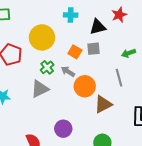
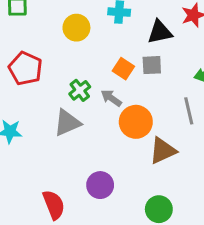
yellow circle: (42, 37) -> (76, 28), moved, size x0.7

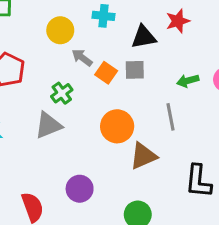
gray arrow: (111, 98) -> (82, 58), moved

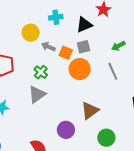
orange circle: (117, 126) -> (80, 69), moved
brown triangle: (143, 156) -> (90, 111), moved

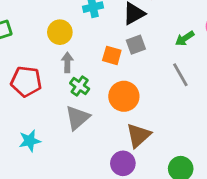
gray arrow: (48, 47) -> (67, 62), moved, turned 72
orange circle: (80, 69) -> (124, 96), moved
brown triangle: (90, 111) -> (138, 135), moved

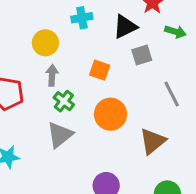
green arrow: (185, 38) -> (175, 32), moved, turned -132
gray square: (136, 45) -> (142, 55), moved
brown triangle: (138, 135) -> (153, 141), moved

